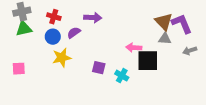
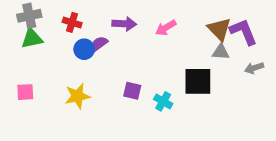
blue circle: (53, 37) -> (84, 49), moved
pink arrow: (134, 48) -> (166, 28), moved, turned -35
yellow star: (62, 58) -> (77, 96), moved

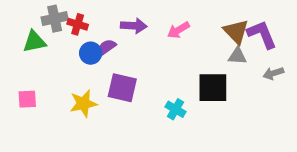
gray cross: (29, 16) -> (55, 19), moved
purple square: (132, 91) -> (122, 88), moved, size x1.5

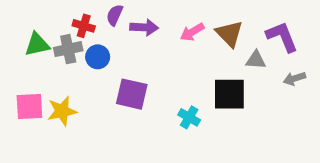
gray cross: (55, 19) -> (68, 49), moved
brown triangle: (236, 32) -> (229, 34), moved
purple semicircle: (106, 47) -> (115, 15), moved, turned -30
pink square: (27, 99) -> (29, 106), size x1.4
yellow star: (83, 103) -> (62, 111), moved

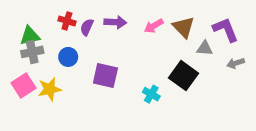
purple semicircle: (115, 15) -> (87, 27), moved
gray cross: (68, 49) -> (32, 52), moved
blue circle: (98, 57) -> (68, 57), moved
black square: (229, 94) -> (184, 76), turned 36
pink square: (29, 106) -> (24, 85), turned -30

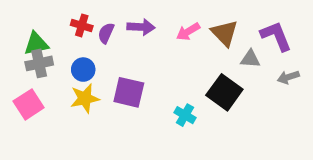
yellow star: (50, 89) -> (85, 98), moved

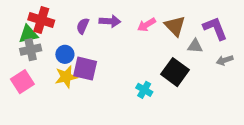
red cross: (82, 25) -> (41, 20), moved, size x1.5
purple square: (129, 92) -> (85, 69), moved

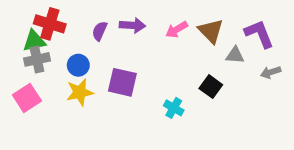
purple square: (85, 69) -> (122, 82), moved
black square: (175, 72) -> (211, 87), size x0.7

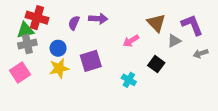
pink arrow: (177, 30) -> (131, 41), moved
gray triangle: (235, 55) -> (174, 41), turned -32
purple square: (122, 82) -> (91, 61), turned -30

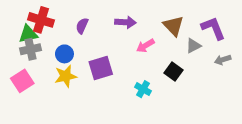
purple arrow: (98, 19) -> (125, 22), moved

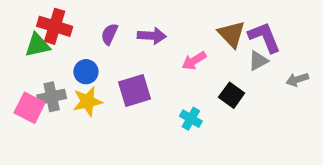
purple arrow: (125, 22) -> (152, 36), moved
purple L-shape: (213, 28) -> (264, 37), moved
gray cross: (30, 49) -> (52, 97), moved
pink square: (22, 81) -> (30, 108), turned -30

